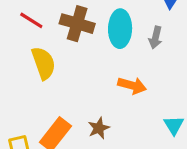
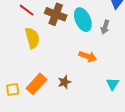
cyan ellipse: (120, 29) -> (83, 20), turned -30

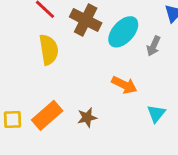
cyan ellipse: (83, 20) -> (123, 32), turned 60
cyan triangle: (113, 84) -> (156, 114), moved

